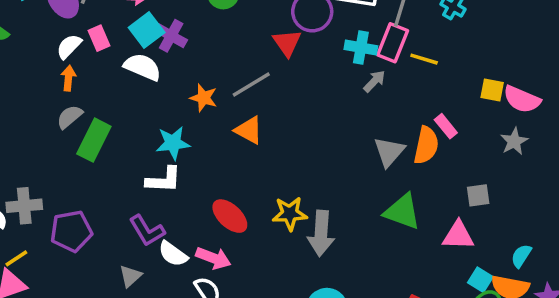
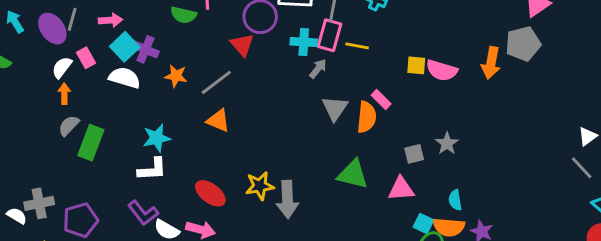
orange star: (204, 98) -> (176, 76), moved
gray star: (514, 141) -> (447, 143), moved
gray triangle: (389, 152) -> (335, 108), moved
cyan semicircle: (521, 256) -> (455, 200), turned -36

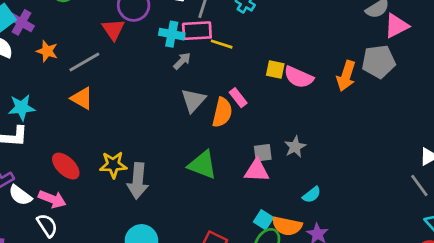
pink rectangle: (330, 35) -> (197, 31), turned 64
pink triangle: (401, 189) -> (257, 171), moved
cyan semicircle: (455, 200) -> (312, 195), moved, turned -126

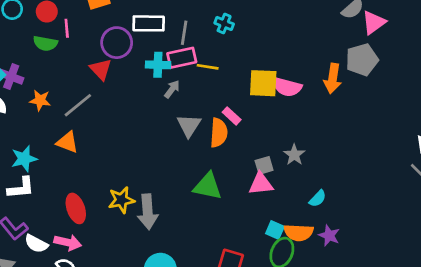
yellow square: (275, 69) -> (263, 83), size x1.6
orange triangle: (82, 98) -> (67, 142), moved
red ellipse: (66, 166) -> (76, 208), turned 36

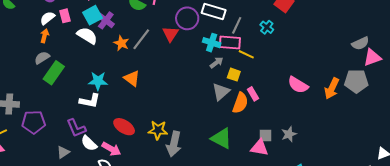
yellow square: (263, 83) -> (234, 75), moved, size x0.6
gray line: (78, 105) -> (141, 39), moved, turned -30
red ellipse: (76, 208) -> (124, 127), turned -55

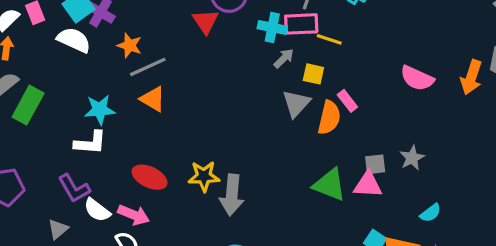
gray line: (141, 39) -> (148, 67), moved, turned 35
green triangle: (221, 138) -> (330, 185), moved

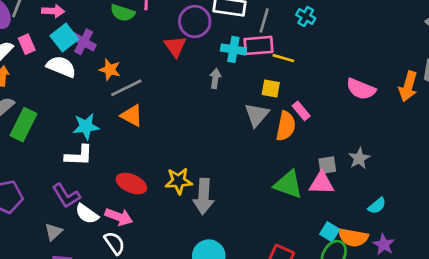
gray arrow: (284, 58) -> (215, 79), moved, turned -36

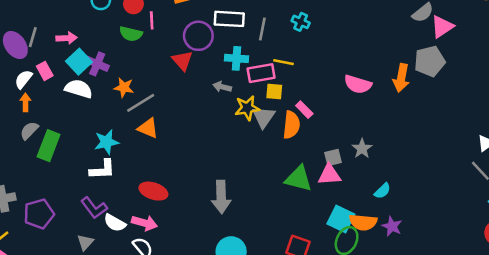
pink rectangle: (258, 45) -> (261, 73), moved
gray arrow: (215, 79) -> (222, 87), turned -78
yellow star: (179, 181) -> (247, 108), moved
cyan square: (330, 232) -> (341, 219), size x1.5

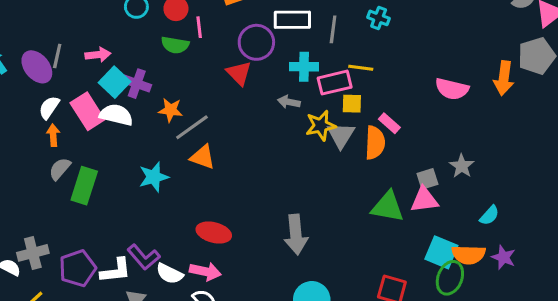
pink rectangle: (45, 71) -> (87, 111), moved, size x1.6
white L-shape: (102, 170) -> (116, 271), moved

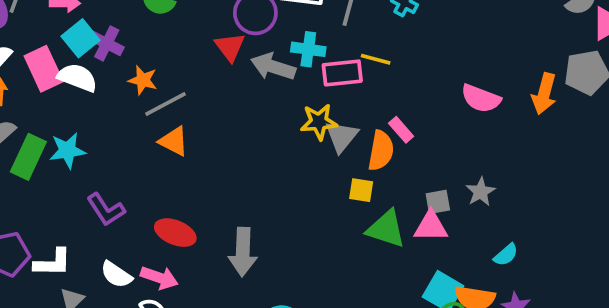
gray arrow: (289, 102) -> (273, 67), moved, size x1.6
yellow square: (352, 104) -> (361, 190), moved
cyan star: (154, 177) -> (67, 150), moved
gray arrow: (296, 235) -> (243, 252), moved
purple L-shape: (144, 257) -> (106, 210), moved

